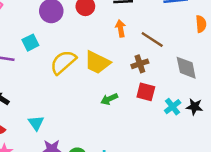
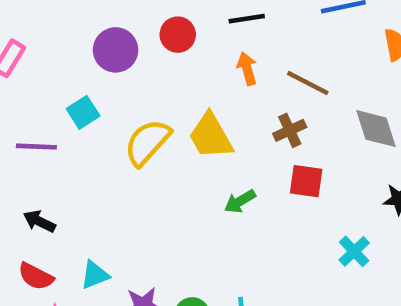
yellow trapezoid: (97, 62) -> (211, 136), turned 40
cyan cross: (173, 107) -> (354, 251), moved
cyan triangle: (36, 123) -> (95, 275), moved, turned 49

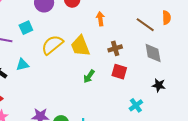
brown line: (308, 83) -> (145, 25), moved
green arrow: (240, 201) -> (89, 76), turned -32
cyan triangle: (95, 275) -> (22, 65), moved

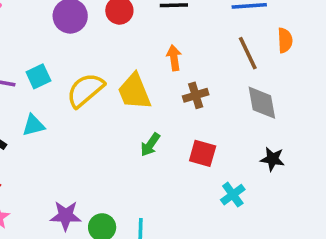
orange arrow: (100, 19) -> (174, 58), moved
brown line: (145, 25) -> (248, 53), turned 30
cyan square: (26, 28) -> (38, 76), moved
red square: (119, 72) -> (203, 153), moved

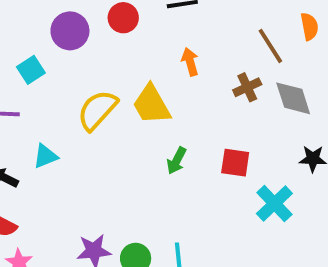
cyan square: (38, 76) -> (31, 70), moved
brown cross: (196, 95) -> (247, 87), moved
cyan cross: (233, 195) -> (274, 204), size x1.4

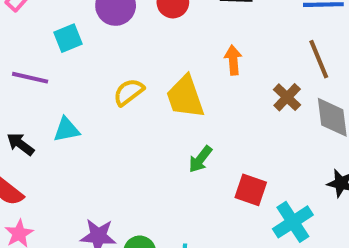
brown cross: (247, 87) -> (287, 97), turned -32
yellow semicircle: (97, 110) -> (129, 92), size x0.7
red square: (235, 163) -> (251, 190), moved

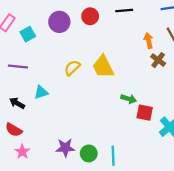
cyan square: (68, 38) -> (28, 34), moved
orange arrow: (233, 60) -> (149, 41), moved
green arrow: (200, 159) -> (129, 99), moved, turned -104

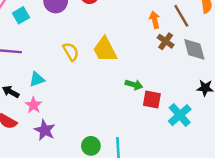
yellow semicircle: (72, 68) -> (71, 52), turned 105
purple star: (65, 148) -> (45, 130), moved, turned 30
pink star: (22, 152) -> (33, 105), moved

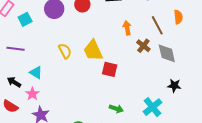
orange arrow: (155, 20) -> (127, 28), moved
cyan triangle: (37, 79) -> (36, 73), turned 48
green arrow: (134, 85) -> (116, 109), moved
red square: (152, 100) -> (110, 69), moved

